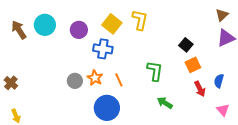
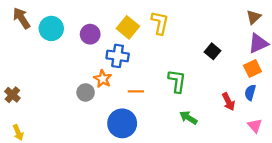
brown arrow: (19, 30) -> (22, 18), moved
orange square: (193, 65) -> (252, 68), moved
orange star: (95, 78) -> (103, 79), moved
orange line: (119, 80) -> (136, 91), turned -64

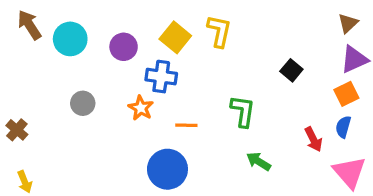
gray circle: (86, 92) -> (83, 103), moved
pink triangle: (255, 126) -> (350, 172), size x1.6

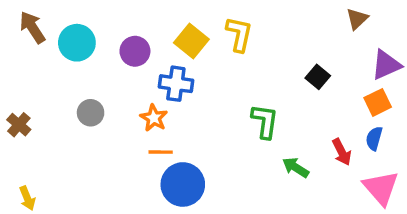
brown triangle: (348, 23) -> (357, 19), moved
orange line: (186, 125) -> (161, 152), moved
brown cross: (17, 130) -> (19, 125), moved
green arrow: (258, 161) -> (296, 167), moved

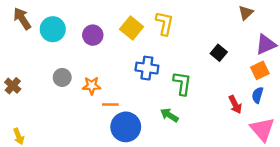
blue cross: (176, 84) -> (147, 68), moved
orange star: (154, 118) -> (92, 86), moved, turned -30
green arrow: (296, 167) -> (169, 115), moved

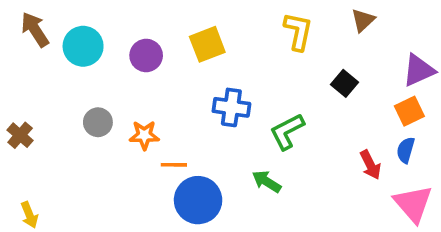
brown triangle: (246, 13) -> (363, 20), moved
yellow L-shape: (165, 23) -> (298, 31), moved
yellow square: (132, 28) -> (207, 44), turned 30
green L-shape: (182, 83) -> (287, 131), turned -125

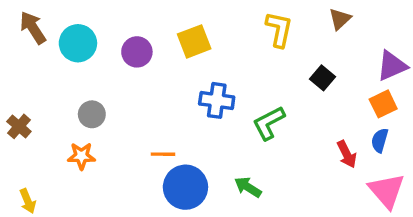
orange star: (144, 135) -> (81, 156), moved
green arrow: (267, 182) -> (248, 187), moved

